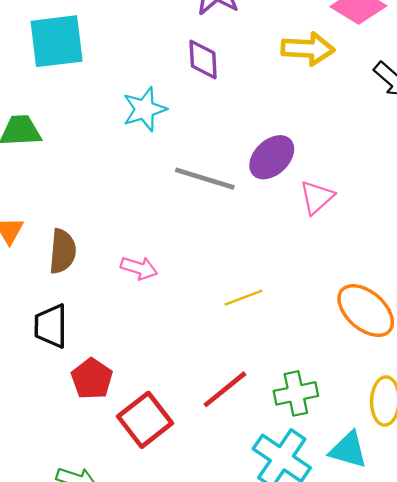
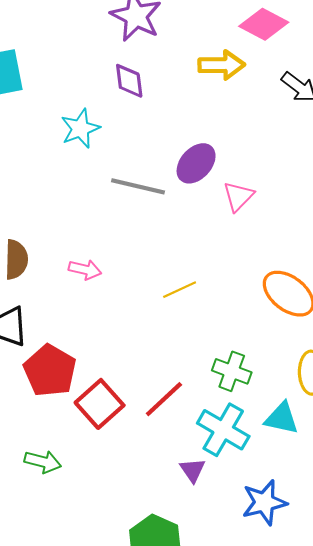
red pentagon: (92, 379) -> (50, 371), size x1.4
red line: (225, 389) -> (164, 399), moved
green cross: (296, 393) -> (232, 371), turned 36

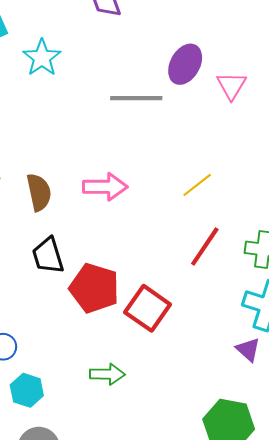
cyan star: (80, 129) -> (42, 58), moved
pink arrow: (85, 270) -> (105, 187), size x1.4
red line: (164, 399) -> (205, 247), moved

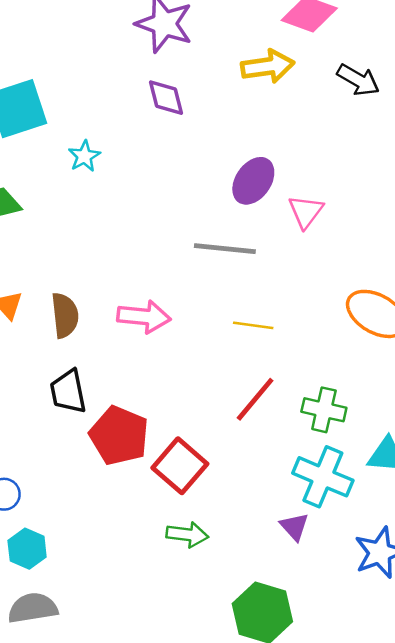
cyan star: (42, 58) -> (84, 156), size x0.7
gray line: (136, 98) -> (225, 249), moved
yellow line: (197, 185) -> (253, 325), turned 40
green arrow: (107, 374) -> (187, 535), moved

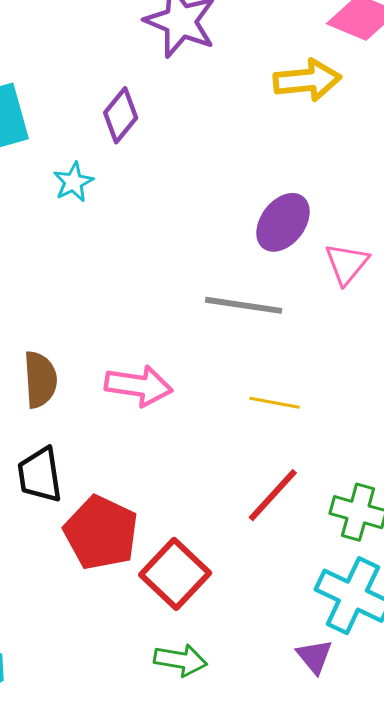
purple diamond: (166, 98) -> (121, 115), moved, turned 51

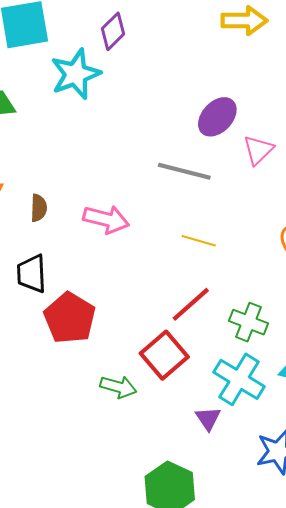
cyan star: (73, 182) -> (76, 74), size x1.8
brown semicircle: (40, 380) -> (39, 208), size x0.7
red square: (175, 574) -> (164, 355), moved
green arrow: (181, 660) -> (118, 387), moved

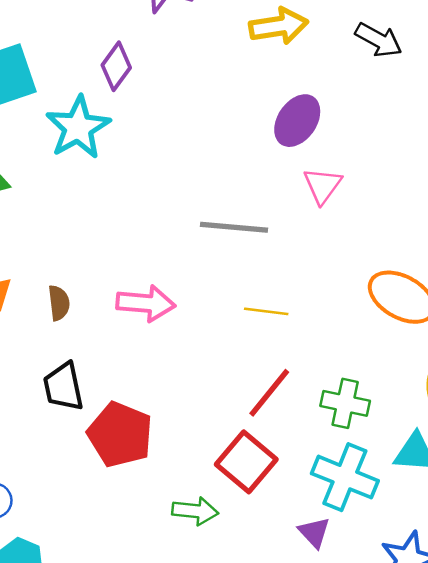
purple ellipse: (217, 117) -> (297, 121), moved

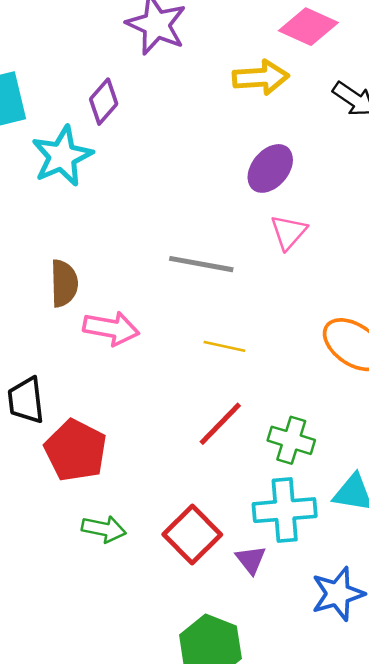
brown semicircle: (59, 303) -> (64, 283), moved, size x1.4
red square: (246, 462) -> (192, 534), moved
cyan cross: (345, 477) -> (285, 510), turned -32
green arrow: (195, 511) -> (104, 529), moved

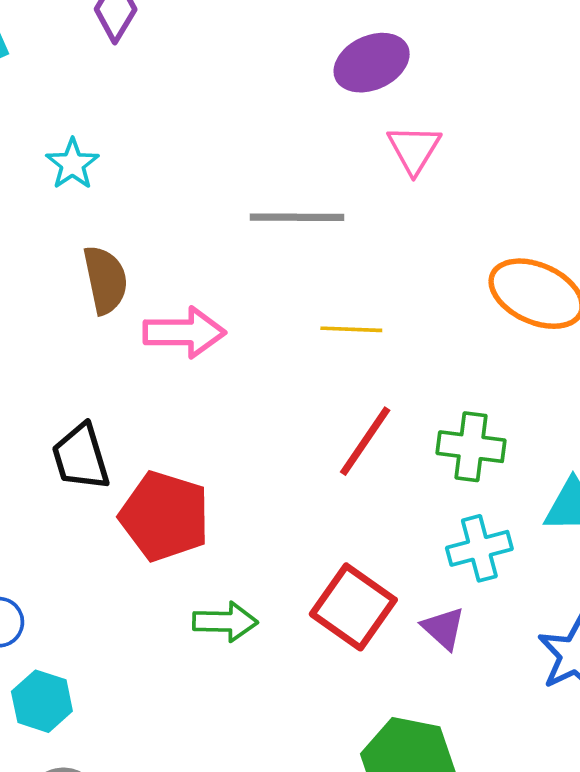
cyan star: (62, 156) -> (72, 164), moved, size x0.6
purple ellipse: (270, 168) -> (372, 63), turned 36
cyan cross: (285, 510) -> (479, 548), size x0.7

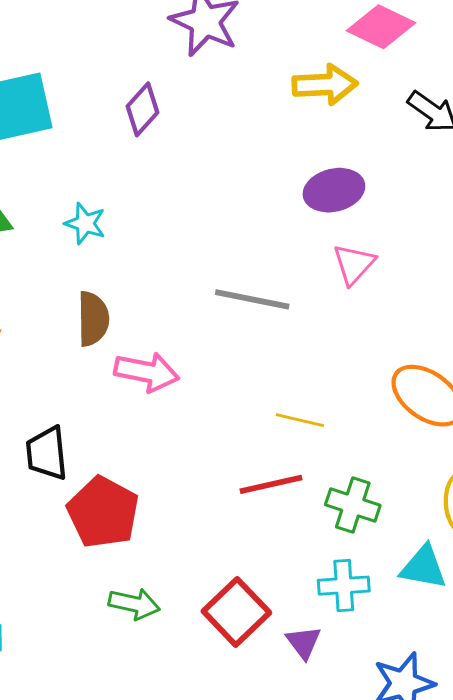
cyan star: (72, 164) -> (85, 223), turned -30
yellow line: (351, 329) -> (300, 420), moved
red line: (365, 441) -> (271, 484), turned 32

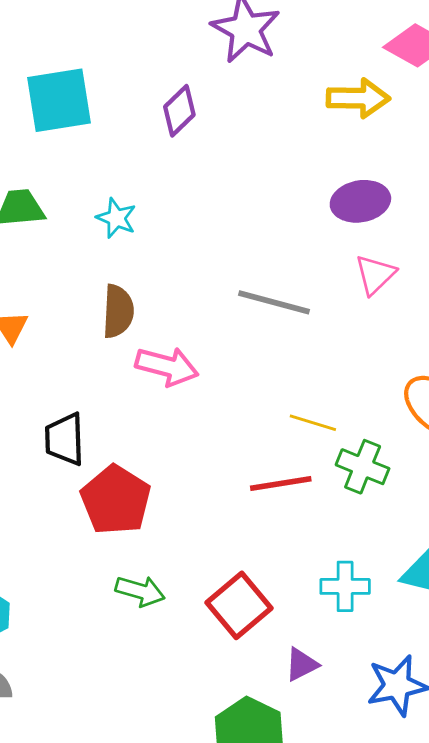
green cross: (353, 505) -> (363, 467), moved
purple triangle: (304, 642) -> (302, 664), moved, turned 36

